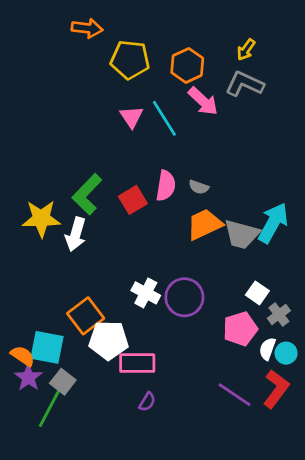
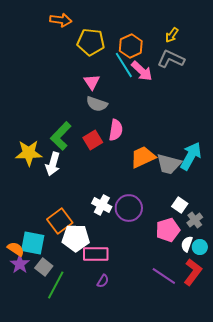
cyan line: (164, 118) -> (124, 65), moved
gray semicircle: (199, 187) -> (97, 104), moved, size x1.5
green line: (50, 407) -> (56, 285), moved

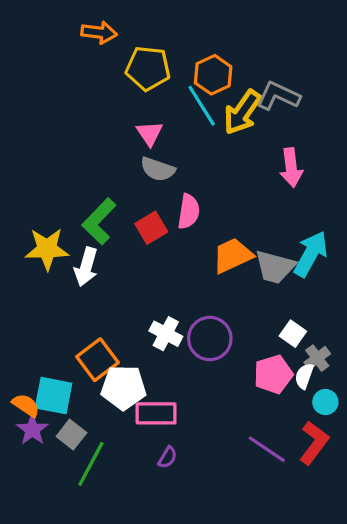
yellow arrow: (172, 35) -> (242, 112), moved, size x1.8
pink arrow: (142, 71) -> (291, 168), moved, turned 40
white semicircle: (187, 244) -> (304, 376), moved

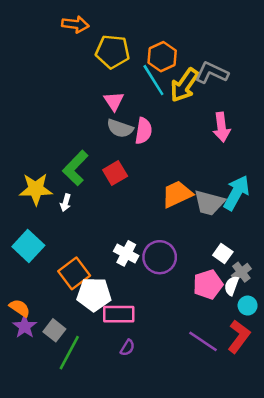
pink semicircle: (189, 212) -> (144, 131), moved
white arrow: (86, 267) -> (65, 203), size x0.6
cyan square: (54, 396) -> (28, 246), moved, turned 32

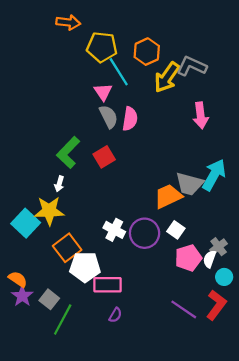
cyan line: (153, 80) -> (119, 72), moved
gray semicircle: (120, 128) -> (109, 117), turned -135
yellow star: (36, 189) -> (49, 211), moved
orange trapezoid: (177, 194) -> (168, 196), moved
white square: (223, 253) -> (176, 230), moved

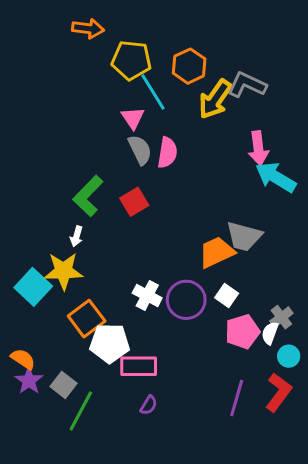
cyan arrow: (214, 175) -> (276, 177), moved, turned -88
purple line: (184, 309) -> (237, 398), turned 72

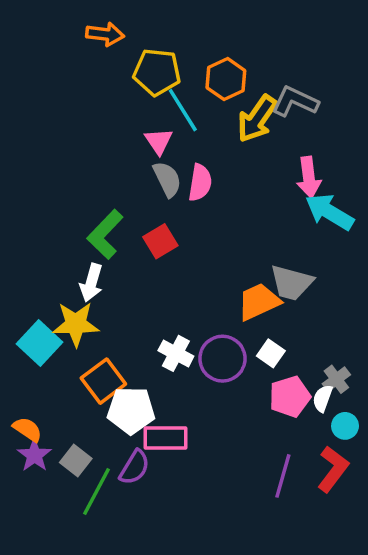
white arrow: (76, 236) -> (91, 283), size x1.5
purple semicircle: (149, 405) -> (134, 467), moved, size x1.5

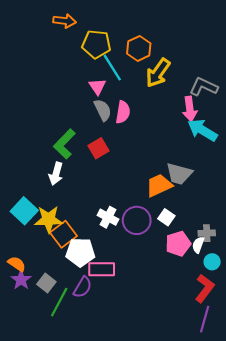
gray L-shape: (295, 101) -> (204, 87), moved
yellow star: (76, 324) -> (49, 219), moved
gray cross: (336, 379) -> (207, 233), turned 35
purple line: (283, 476) -> (205, 319), moved

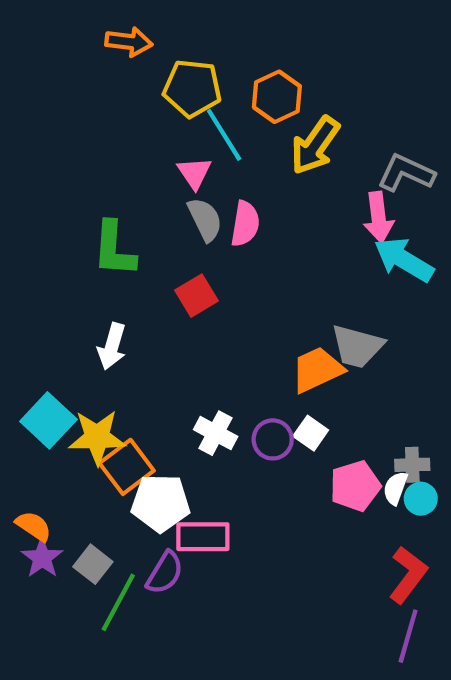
green L-shape: (64, 144) -> (114, 249), moved, turned -40
white square: (166, 217) -> (311, 433), moved
purple circle: (137, 220) -> (273, 439), size x0.7
cyan circle: (212, 262) -> (421, 499), moved

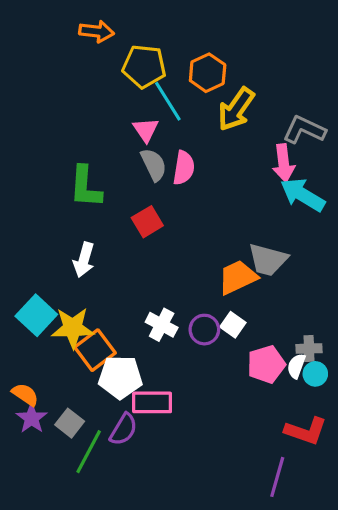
red L-shape: (408, 575) -> (306, 431), turned 72
purple line: (408, 636) -> (277, 477), moved

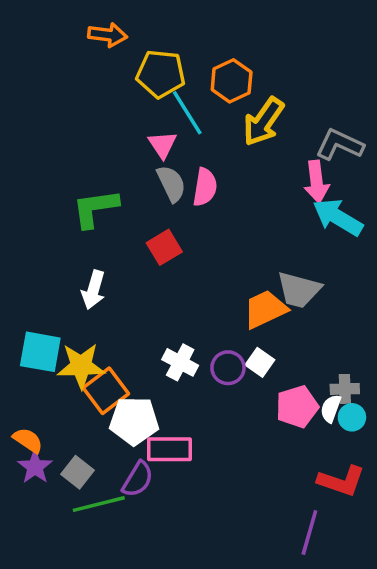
green L-shape: (85, 187) -> (95, 208), turned 78
cyan square: (36, 315) -> (40, 352), turned -33
green line: (89, 452) -> (99, 504), turned 48

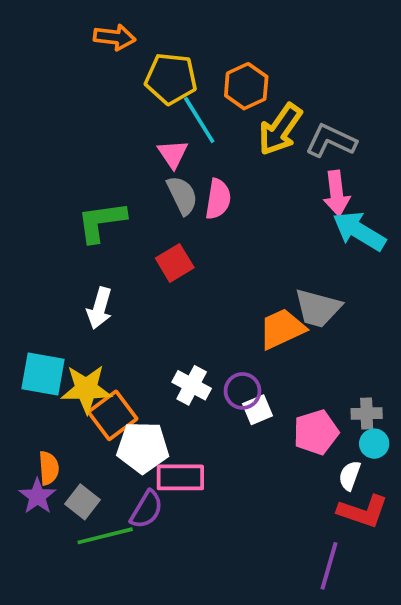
gray L-shape: (340, 145) -> (331, 141), moved
white square: (260, 362) -> (258, 410), moved, turned 32
white semicircle: (331, 408) -> (350, 476), moved
orange semicircle: (28, 440) -> (49, 468), moved, turned 52

